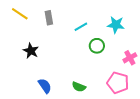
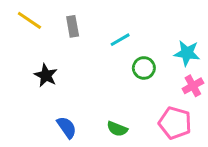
cyan star: (116, 25) -> (187, 53), moved

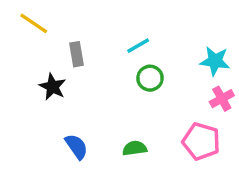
gray rectangle: (73, 26) -> (76, 54), moved
green circle: (144, 68) -> (150, 78), moved
green semicircle: (117, 129) -> (135, 148), turned 150

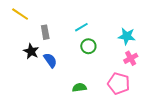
blue semicircle: (76, 147) -> (50, 60), moved

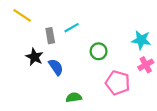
cyan line: (81, 27) -> (72, 28), moved
pink pentagon: (119, 83) -> (118, 83), moved
green semicircle: (79, 87) -> (74, 97), moved

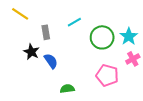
cyan line: (72, 28) -> (74, 22), moved
cyan star: (141, 40) -> (129, 36), turned 30
green circle: (99, 51) -> (102, 37), moved, size x1.5

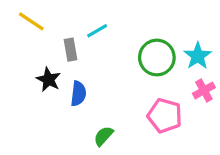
cyan line: (74, 22) -> (97, 31), moved
blue semicircle: (51, 61) -> (78, 94), turned 42
green semicircle: (67, 89) -> (103, 136), turned -40

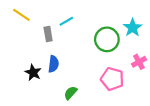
cyan star: (198, 56) -> (133, 28), moved
black star: (49, 79) -> (33, 73), moved

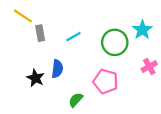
cyan line: (66, 21) -> (73, 37), moved
gray rectangle: (48, 34) -> (40, 33), moved
pink pentagon: (112, 79) -> (106, 81), moved

